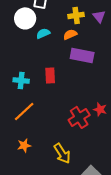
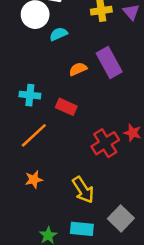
orange semicircle: (70, 34) -> (78, 69), moved
purple rectangle: (82, 55) -> (109, 63), turned 50
red rectangle: (50, 75) -> (66, 107), moved, turned -63

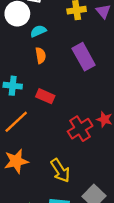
orange semicircle: (78, 69) -> (41, 55), moved, turned 105
orange star: (34, 180) -> (16, 161), size x1.5

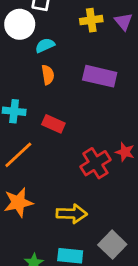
purple rectangle: (84, 57) -> (100, 76), turned -48
yellow arrow: (60, 170) -> (72, 214), turned -55

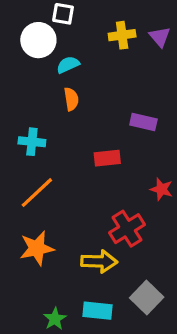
purple rectangle: (100, 76) -> (143, 122), moved, size x0.7
red rectangle: (53, 124) -> (107, 158), moved, turned -30
red cross: (95, 163) -> (127, 229), moved

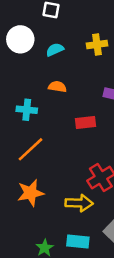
yellow cross: (122, 35) -> (97, 44), moved
white circle: (38, 40) -> (20, 39), moved
orange semicircle: (71, 99) -> (57, 87), moved, turned -72

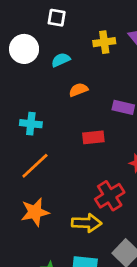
yellow cross: (97, 44) -> (104, 42), moved
orange semicircle: (57, 87) -> (78, 90), moved, turned -30

